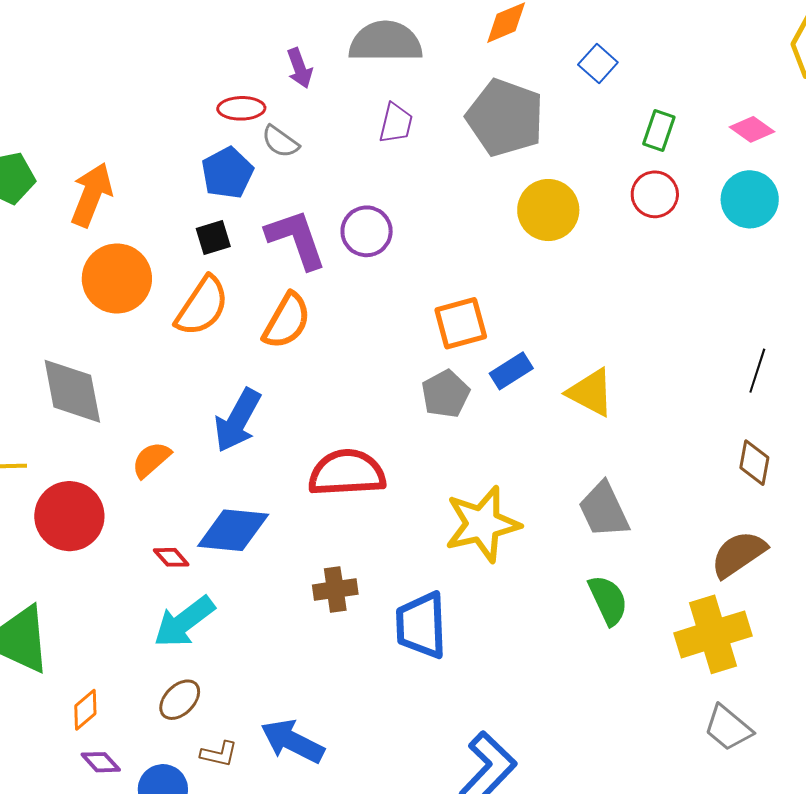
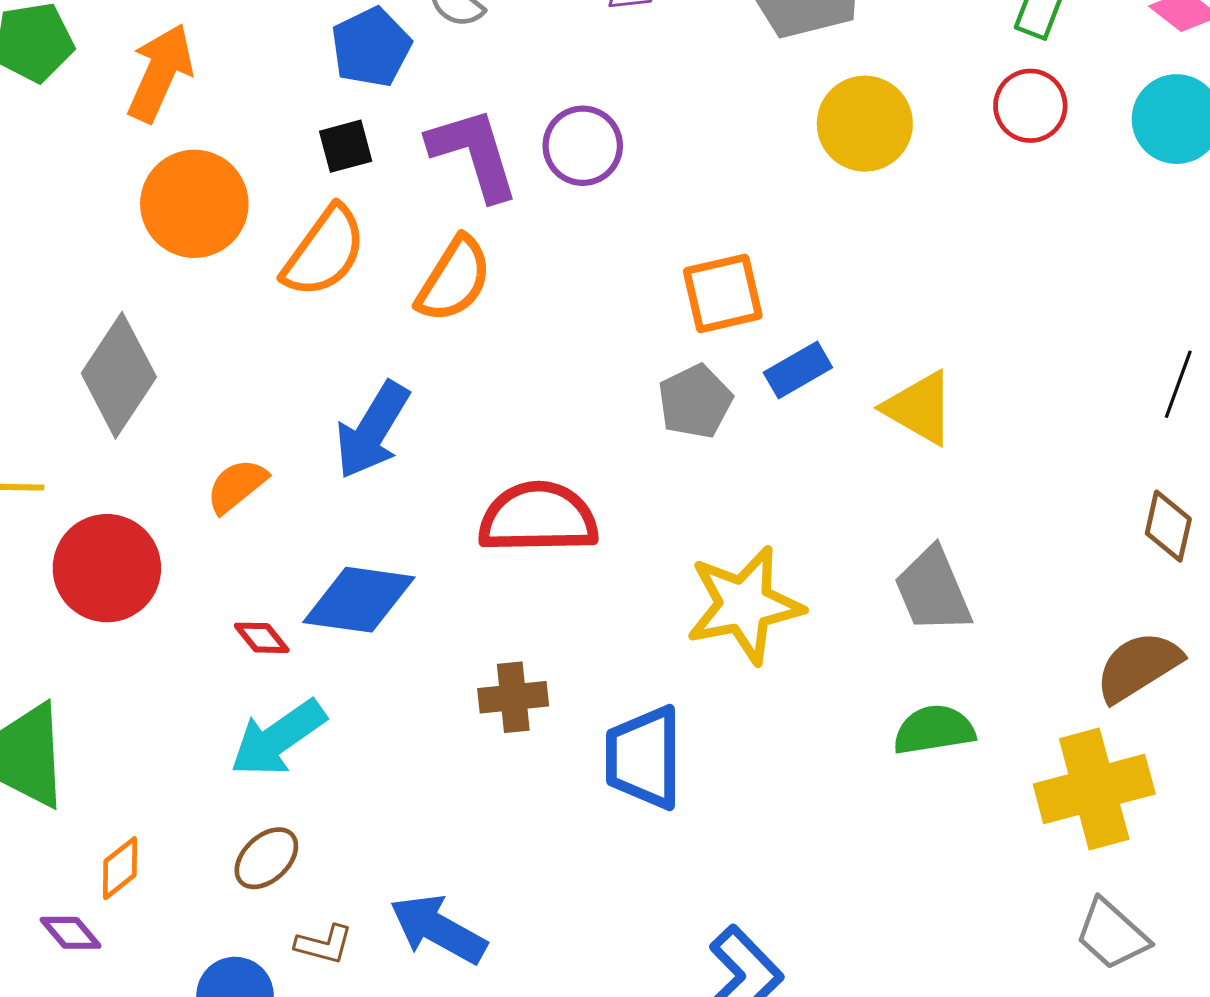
gray diamond: (72, 391) -> (119, 375), turned 42
green semicircle: (608, 600) -> (934, 730), turned -76
purple diamond: (101, 762) -> (71, 933), moved

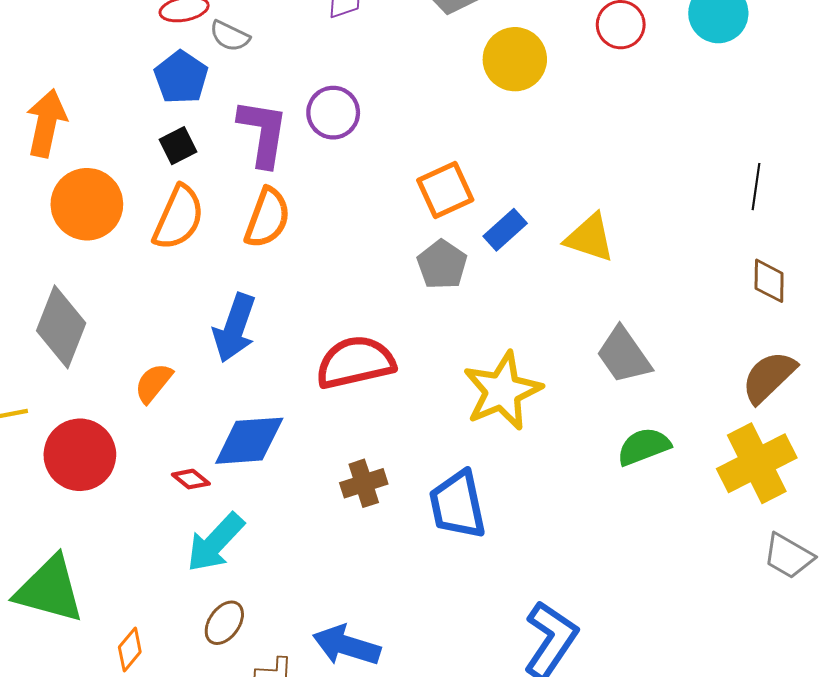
purple L-shape: (474, 154) -> (263, 133), turned 38

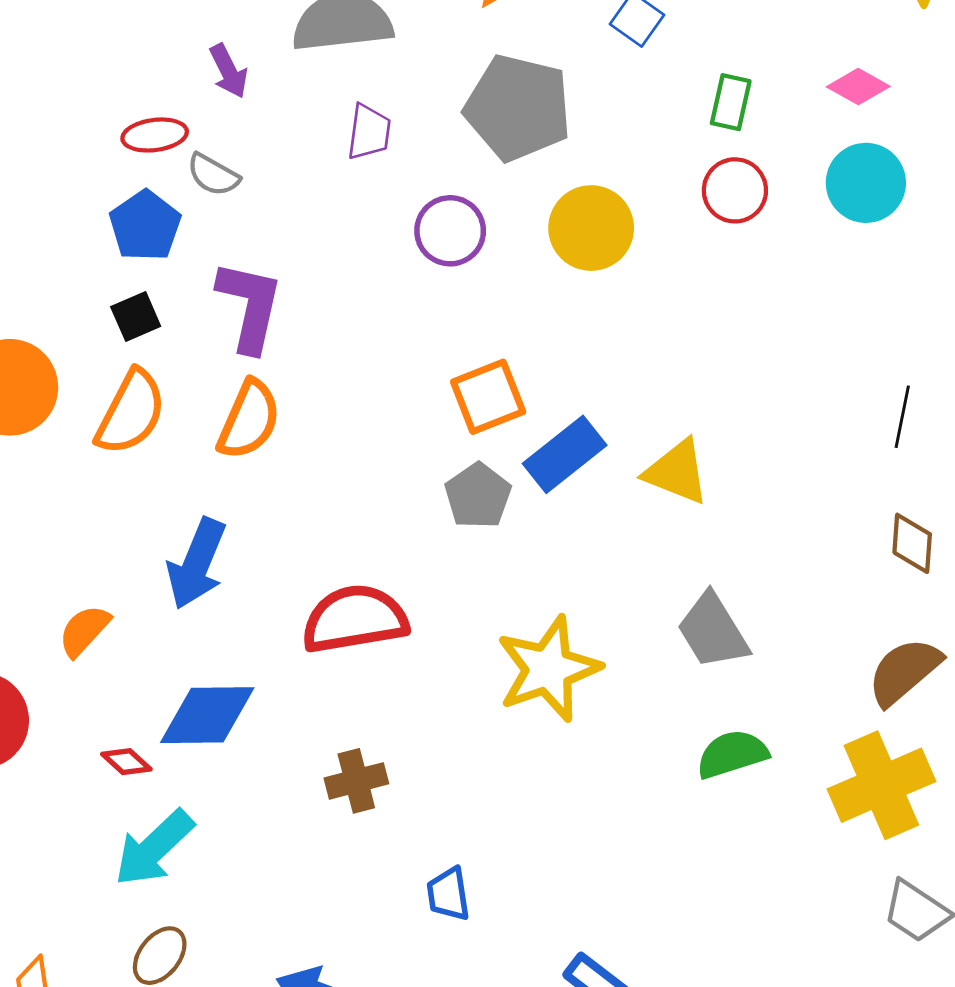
purple circle: (333, 113) -> (450, 231), moved
blue rectangle: (505, 230) -> (565, 454), size x1.4
blue trapezoid: (458, 505) -> (448, 894), moved, size x0.6

